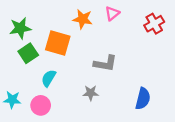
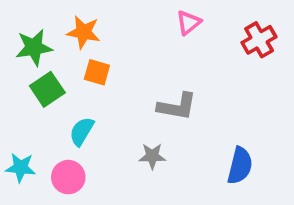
orange star: (83, 19) -> (84, 32), moved
orange square: (58, 43) -> (97, 72), size x0.6

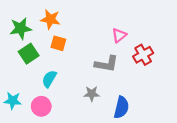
pink triangle: (188, 23) -> (119, 35), moved
red cross: (259, 40) -> (143, 55), moved
blue semicircle: (240, 166) -> (121, 107), moved

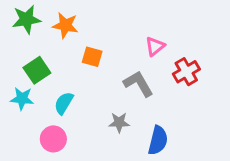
green star: (21, 28) -> (26, 19), moved
orange square: (58, 43) -> (92, 57), moved
gray L-shape: (107, 64) -> (138, 84), turned -130
cyan star: (13, 101) -> (22, 99), moved

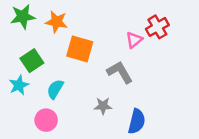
orange square: (92, 57) -> (80, 49), size x1.5
red cross: (186, 72) -> (157, 27), moved
cyan star: (22, 99) -> (19, 85), turned -30

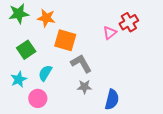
gray L-shape: (120, 72) -> (81, 63), moved
cyan star: (19, 85) -> (19, 79), moved

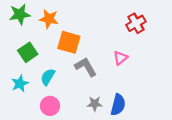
pink triangle: (110, 33) -> (120, 58), moved
gray star: (84, 87) -> (95, 104), moved
pink circle: (38, 98) -> (50, 106), moved

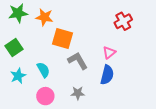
green square: (28, 52) -> (14, 48), moved
cyan semicircle: (48, 77) -> (43, 70), turned 119
gray star: (95, 104) -> (78, 93), moved
blue semicircle: (118, 105) -> (107, 75), moved

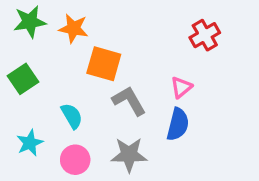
cyan star: (18, 76) -> (30, 143), moved
gray star: (78, 93) -> (129, 155), size x1.5

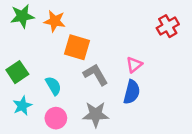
red cross: (205, 35) -> (168, 26), moved
green square: (23, 79) -> (17, 72), moved

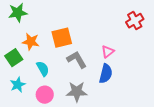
orange star: (55, 21) -> (31, 42), moved
orange square: (77, 47) -> (62, 38), turned -30

